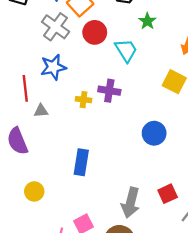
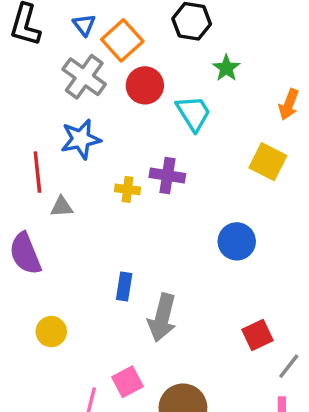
blue rectangle: (81, 162) -> (124, 286), size x0.7
gray arrow: (131, 203) -> (162, 318), moved

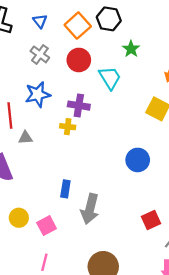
orange square: (122, 40) -> (78, 26), moved
gray cross: (84, 77) -> (40, 54), size x0.7
purple cross: (167, 176) -> (79, 106), moved
pink square: (128, 382) -> (47, 226), moved

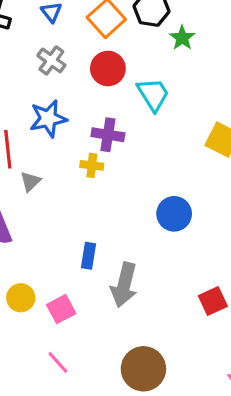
green star: (131, 49) -> (182, 38), moved
gray triangle: (25, 138) -> (30, 182), turned -40
blue circle: (138, 160) -> (174, 214), moved
pink line: (44, 262) -> (58, 362), turned -56

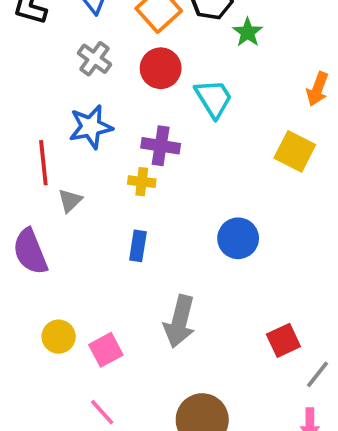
blue rectangle: (89, 256) -> (138, 246), moved

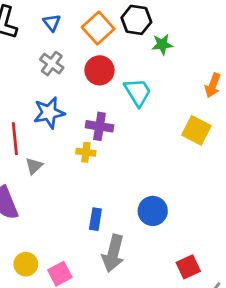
green star: (248, 32) -> (162, 44), turned 30
blue circle: (238, 238) -> (153, 211), moved
blue rectangle: (138, 246) -> (95, 219), moved

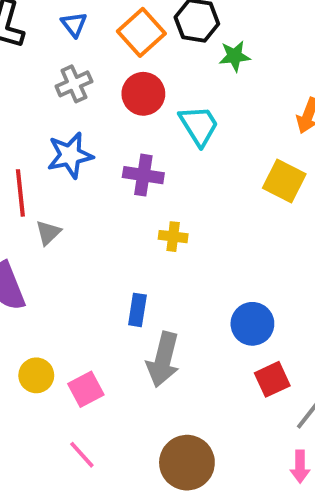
gray cross: (52, 64) -> (74, 84), turned 30
yellow cross: (86, 152) -> (173, 237), moved
blue circle: (153, 211) -> (252, 324), moved

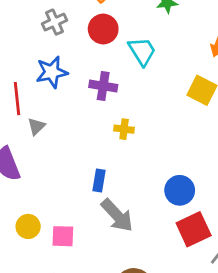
gray arrow: (163, 360) -> (117, 215), turned -57
red square: (272, 379) -> (194, 229), size x1.4
pink square: (86, 389) -> (63, 236), turned 30

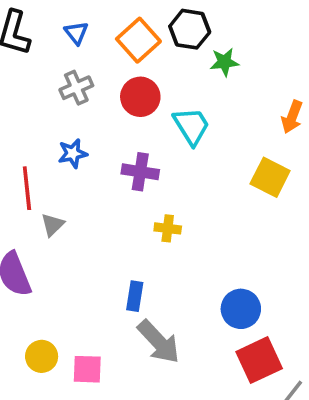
blue star: (52, 72) -> (73, 153), size x0.7

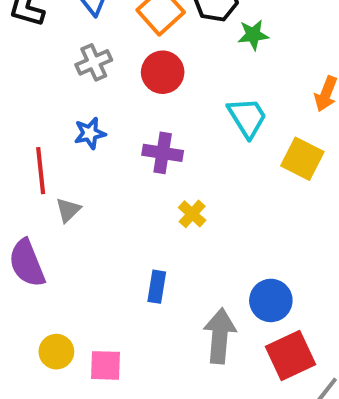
cyan trapezoid: (191, 126) -> (247, 117), moved
yellow cross: (168, 228) -> (192, 214), turned 35
gray arrow: (159, 342) -> (220, 336), moved, turned -132

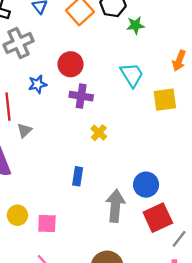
gray cross: (94, 62) -> (19, 43), moved, size x1.4
red circle: (163, 72) -> (71, 64), moved
yellow square: (302, 159) -> (165, 100), turned -35

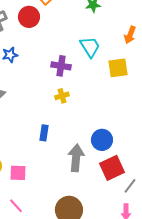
red circle: (71, 64) -> (29, 17), moved
purple cross: (81, 96) -> (61, 66), moved
yellow cross: (99, 133) -> (62, 96), turned 32

